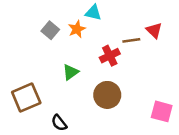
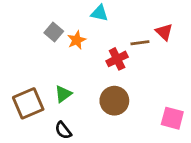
orange star: (77, 29) -> (77, 40), moved
green triangle: (70, 72) -> (63, 94), moved

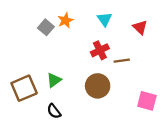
cyan triangle: (100, 13) -> (104, 19), moved, turned 42
orange star: (77, 40) -> (65, 20), moved
brown line: (140, 43) -> (122, 61), moved

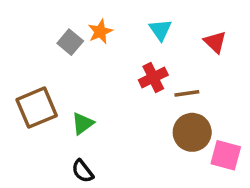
brown circle: (98, 86) -> (192, 132), moved
brown square: (24, 88) -> (37, 108), moved

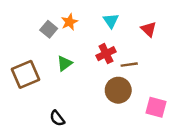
green triangle: (83, 123) -> (65, 63), moved
brown circle: (192, 132) -> (118, 90), moved

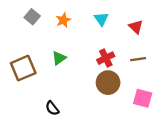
gray square: (49, 29) -> (32, 17), moved
red cross: (106, 54) -> (106, 58), moved
brown line: (129, 65) -> (138, 59), moved

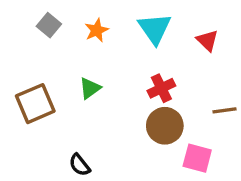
cyan triangle: (101, 19) -> (155, 29), size x1.5
brown line: (138, 59) -> (225, 110), moved
pink square: (143, 98) -> (197, 158), moved

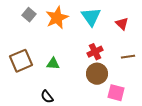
orange star: (97, 30) -> (57, 18), size x1.6
green triangle: (90, 88) -> (53, 64), moved, turned 40
brown line: (225, 110) -> (128, 57), moved

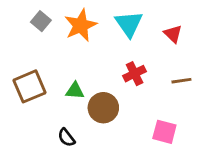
brown circle: (97, 74) -> (103, 108), moved

